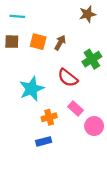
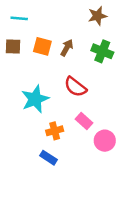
green cross: (92, 59) -> (102, 51), moved, turned -36
blue rectangle: (44, 141) -> (48, 158), turned 48

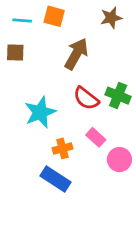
orange square: (42, 46) -> (54, 16), moved
brown arrow: (67, 48) -> (76, 54), size x1.6
green cross: (102, 51) -> (118, 96), moved
blue rectangle: (48, 158) -> (55, 179), size x1.5

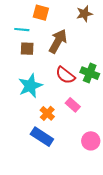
cyan line: (22, 21) -> (22, 30), moved
brown square: (15, 52) -> (27, 49), moved
orange cross: (62, 148) -> (47, 113), turned -32
pink circle: (119, 160) -> (91, 141), moved

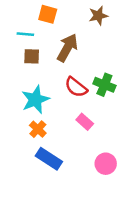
orange cross: (47, 113) -> (38, 129), moved

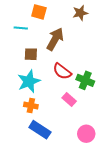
brown square: (32, 56) -> (31, 54), moved
green cross: (104, 85) -> (85, 80), moved
orange cross: (38, 129) -> (31, 106), turned -32

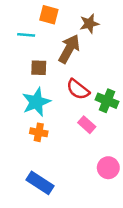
brown star: (80, 13) -> (89, 24), moved
blue rectangle: (40, 130) -> (40, 183), moved

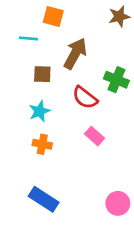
brown star: (89, 24) -> (119, 16), moved
green cross: (107, 101) -> (116, 80), moved
cyan star: (36, 102) -> (40, 111), size x0.7
pink circle: (108, 168) -> (118, 203), moved

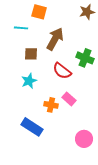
orange cross: (42, 144) -> (51, 105), moved
blue rectangle: (44, 199) -> (32, 127), moved
pink circle: (118, 203) -> (84, 139), moved

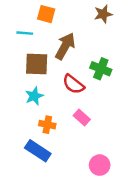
brown square: (31, 54) -> (37, 64), size x1.5
orange cross: (51, 105) -> (47, 125), moved

